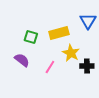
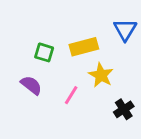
black cross: (87, 66) -> (124, 109), moved, turned -32

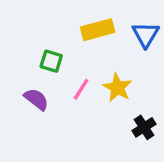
yellow rectangle: (84, 47) -> (98, 30), moved
pink line: (71, 95) -> (81, 89), moved

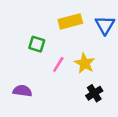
purple semicircle: (36, 99) -> (22, 91), moved, turned -30
black cross: (144, 127) -> (94, 93), moved

